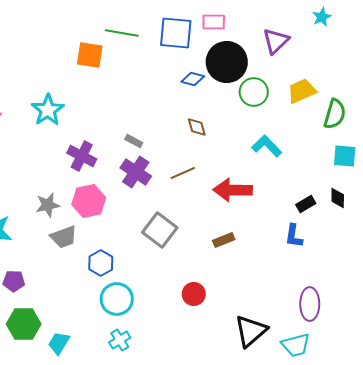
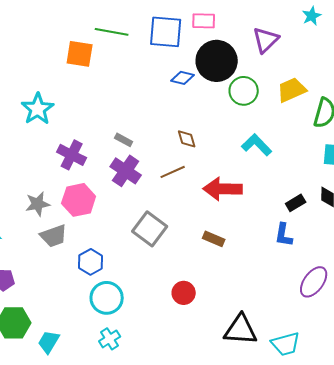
brown diamond: (197, 127) -> (187, 139), moved
brown rectangle: (224, 240) -> (214, 239), turned 45
purple ellipse: (310, 304) -> (314, 282), moved, turned 36
black triangle: (251, 331) -> (241, 330), turned 45

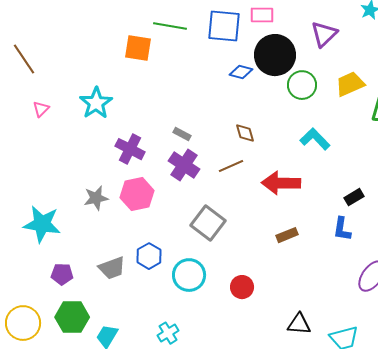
gray trapezoid: (54, 236) -> (112, 268), moved
brown rectangle: (214, 239) -> (287, 235), moved, turned -45
cyan circle: (107, 298) -> (189, 275), moved
black triangle: (241, 330) -> (299, 324), size x0.7

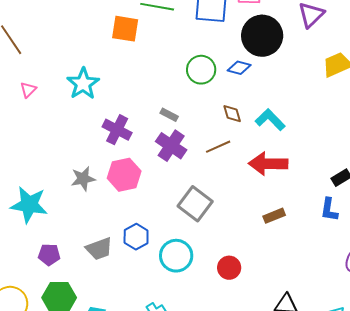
blue diamond: (241, 72) -> (239, 68), moved
green circle: (302, 85) -> (201, 70), moved
cyan L-shape: (315, 139) -> (270, 120), moved

